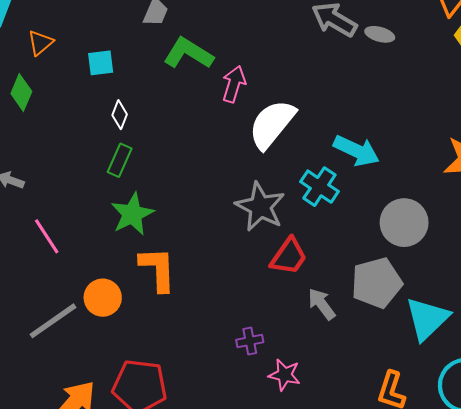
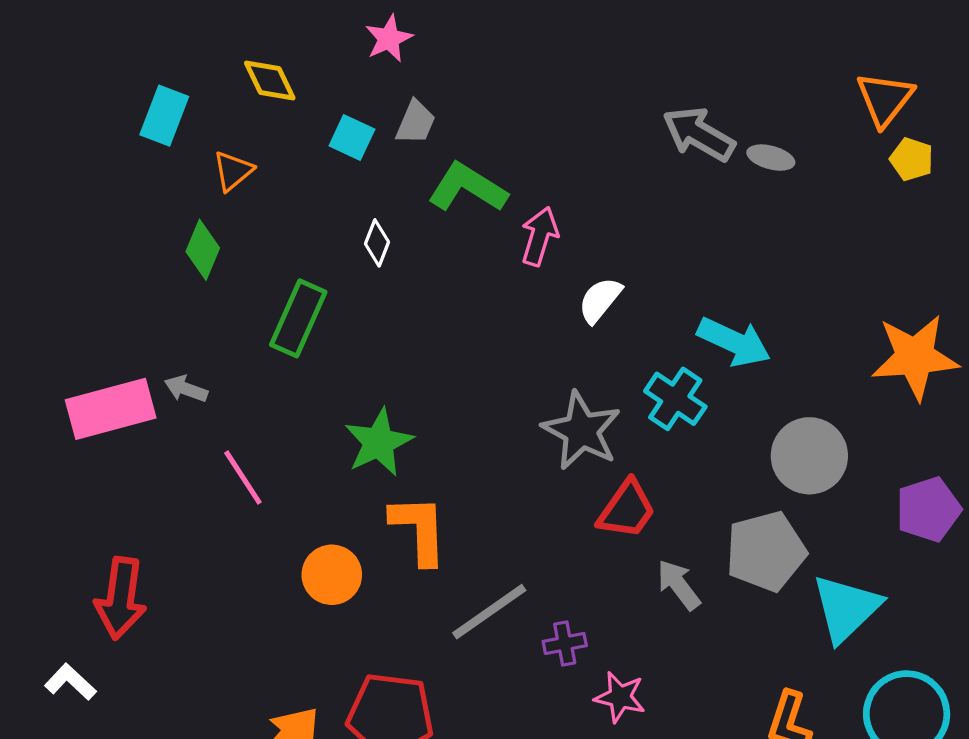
cyan square: (101, 63) -> (352, 137), moved, turned 32
white diamond: (120, 115) -> (377, 243), moved
white semicircle: (272, 124) -> (600, 300), size x0.6
green rectangle: (120, 160) -> (298, 318), moved, size x1.4
gray line: (53, 321) -> (489, 612), moved

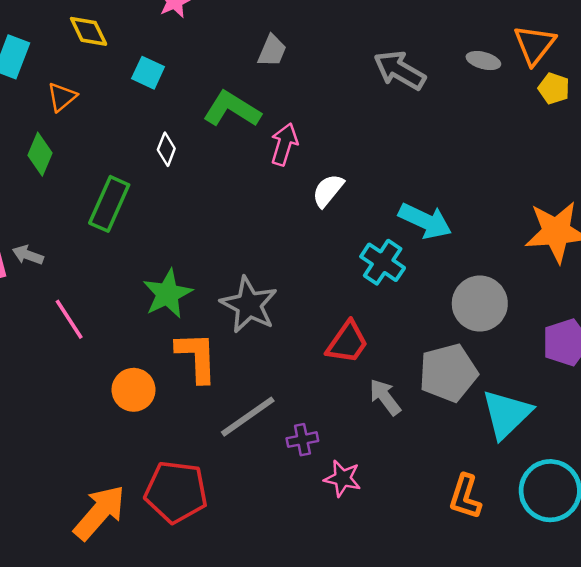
gray trapezoid: (416, 122) -> (272, 51), moved
gray ellipse: (771, 158) -> (483, 61), moved
gray star: (581, 431) -> (249, 305), moved

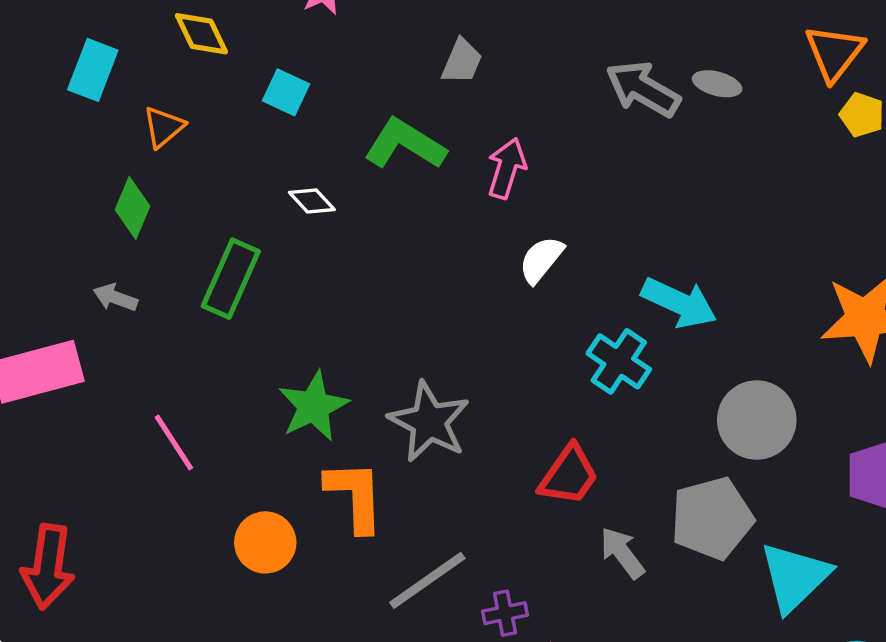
gray ellipse: (483, 61) -> (717, 84), moved
pink arrow: (284, 144) -> (507, 168), moved
white diamond: (166, 149) -> (312, 201), turned -64
gray arrow: (28, 255) -> (115, 298), moved

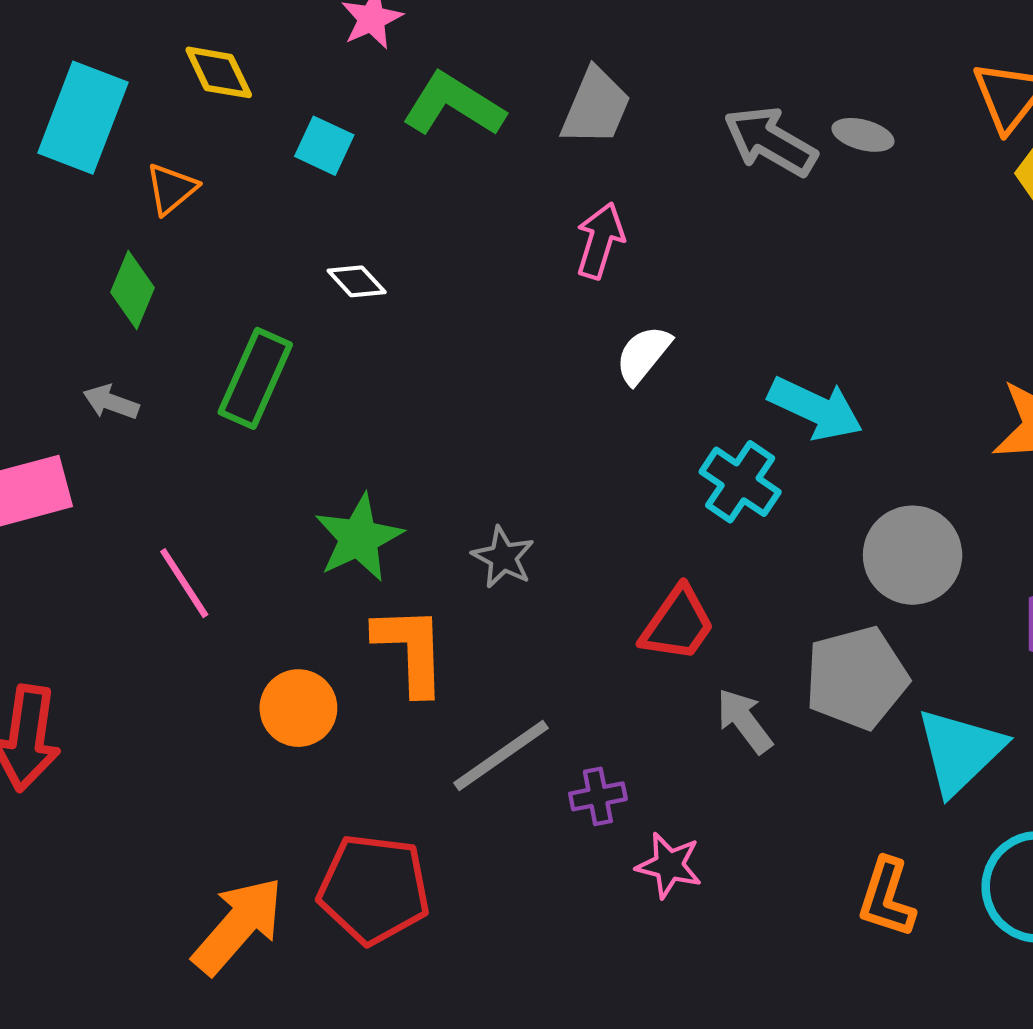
gray trapezoid: (462, 61) -> (596, 107), moved, size x1.4
cyan rectangle: (93, 70) -> (83, 118), size x1.4
green L-shape: (405, 144) -> (454, 105), moved
gray star: (429, 422) -> (503, 557), size x0.6

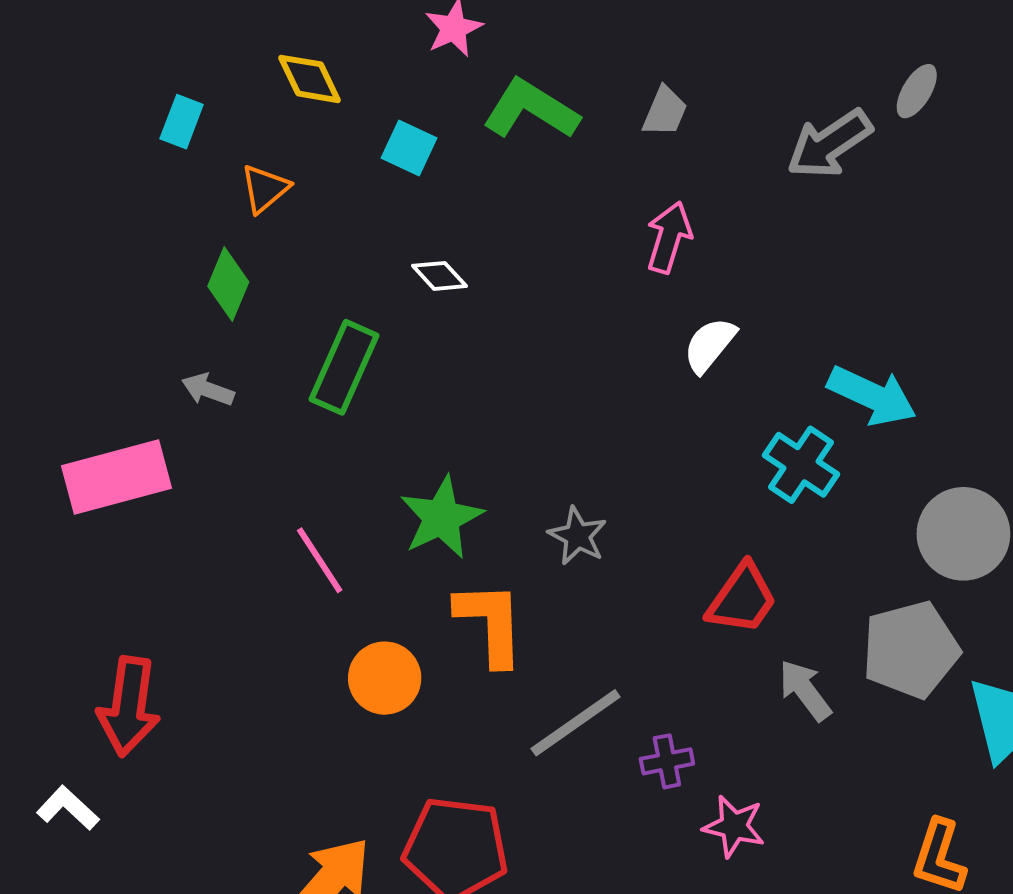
gray trapezoid: (596, 107) -> (665, 111), size x0.7
cyan rectangle: (83, 118) -> (182, 122), size x0.5
gray ellipse: (863, 135) -> (917, 91), moved, turned -74
gray arrow: (770, 141) -> (829, 144), turned -64
pink line: (184, 583) -> (320, 560), moved

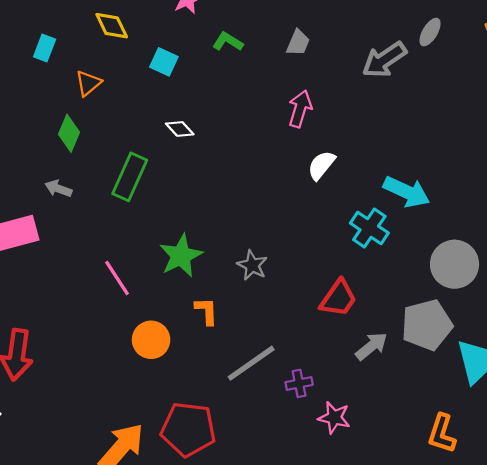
green L-shape: (531, 109) -> (228, 42), size x0.6
orange L-shape: (490, 623) -> (206, 311), size x0.6
gray arrow: (805, 690) -> (371, 346), turned 88

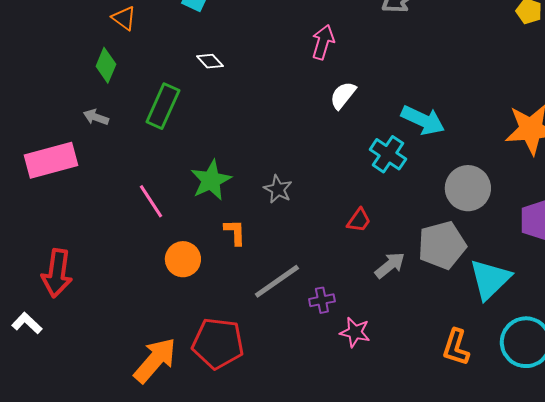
orange triangle: (88, 83) -> (124, 18), turned -44
red trapezoid: (338, 298) -> (359, 220), size x0.7

